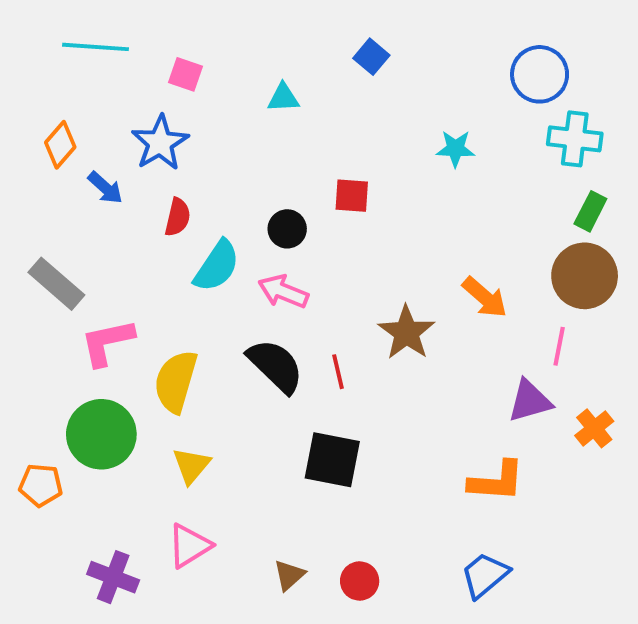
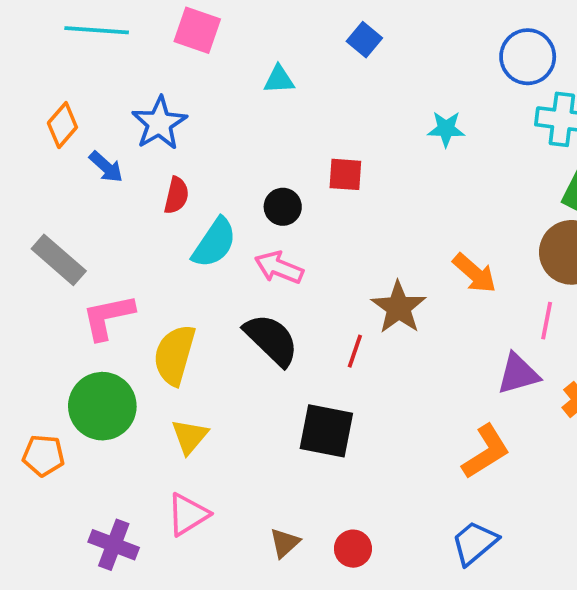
pink square: (185, 74) -> (197, 30), moved, size x1.4
red line: (338, 372) -> (355, 351), moved, turned 32
orange L-shape: (497, 481) -> (486, 452), turned -36

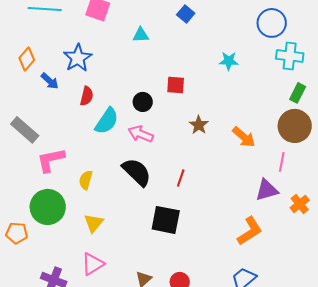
brown star: (399, 307) -> (199, 125), moved, size x0.7
yellow semicircle: (174, 355) -> (86, 180), size x0.6

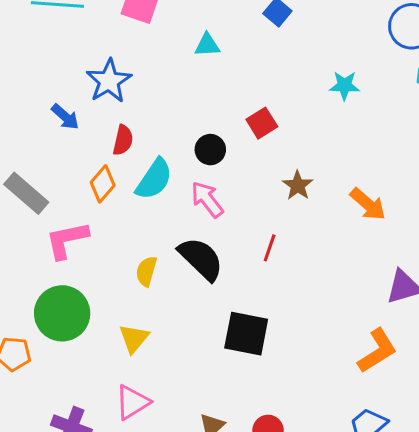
orange diamond: (27, 59) -> (103, 184), moved
red square: (176, 85) -> (262, 123), turned -36
pink arrow: (141, 134) -> (207, 199), turned 30
red line: (181, 178) -> (270, 248), moved
yellow semicircle: (86, 180) -> (146, 271), moved

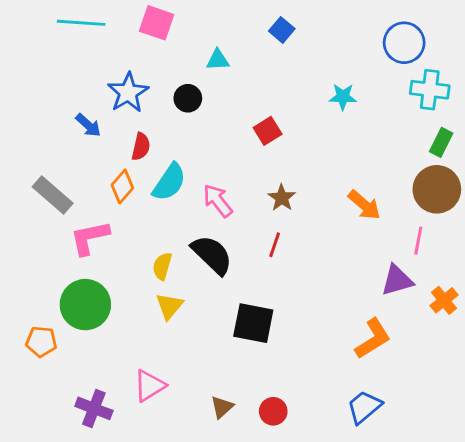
black circle: (210, 150) -> (188, 98), moved
brown star: (298, 185) -> (282, 198), moved
yellow triangle: (134, 338) -> (169, 306), moved

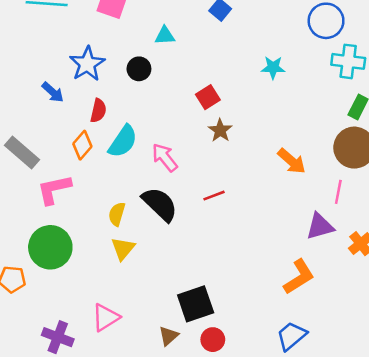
brown star: (282, 198) -> (220, 130), moved
red line: (275, 245) -> (214, 196), turned 50
black square: (253, 323) -> (196, 304), moved, turned -30

